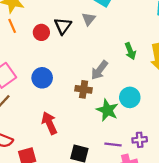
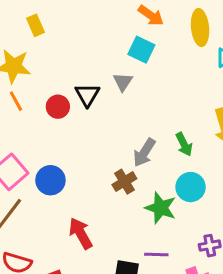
green arrow: (130, 51) -> (184, 144), moved
blue circle: (42, 78) -> (50, 180), moved
brown cross: (84, 89) -> (124, 182), turned -35
purple line: (113, 144) -> (156, 254), moved

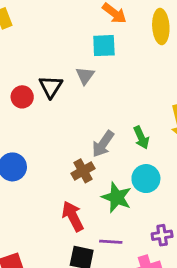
cyan square: (141, 50) -> (104, 46), turned -30
red arrow: (81, 233) -> (73, 216), moved

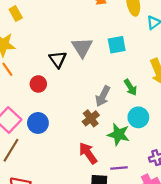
cyan square: (104, 46) -> (117, 45), moved
gray triangle: (85, 76) -> (82, 47), size x1.5
red circle: (22, 97) -> (38, 84), moved

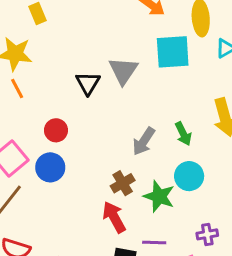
cyan square: (117, 45) -> (173, 52), moved, size x1.4
red circle: (38, 84) -> (56, 130), moved
brown cross: (91, 118) -> (123, 183), moved

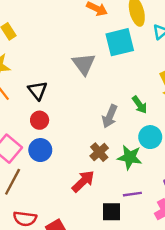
black triangle: (88, 83) -> (38, 90), moved
red arrow: (114, 217) -> (83, 181), moved, turned 85

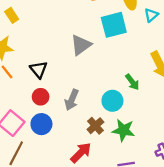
gray triangle: (84, 64) -> (81, 45), turned 30
gray arrow: (110, 116) -> (72, 100), moved
cyan circle: (150, 137) -> (112, 101), moved

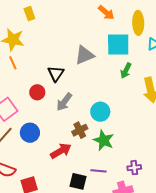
black triangle: (39, 69) -> (56, 74), moved
green arrow: (132, 82) -> (126, 71), moved, turned 49
blue circle: (41, 124) -> (30, 133), moved

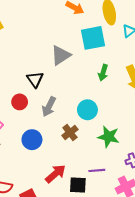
green arrow: (126, 71) -> (103, 73), moved
blue circle: (30, 133) -> (32, 140), moved
green star: (104, 140) -> (109, 137), moved
red arrow: (61, 151) -> (56, 174), moved

